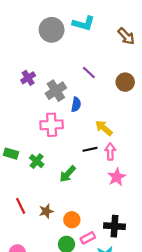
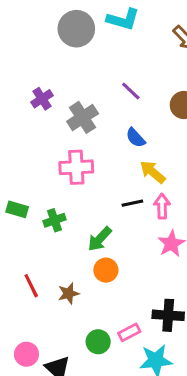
blue semicircle: (76, 104) -> (136, 138), moved, turned 128
green cross: (37, 161) -> (55, 220), turned 32
orange circle: (72, 220) -> (106, 270), moved

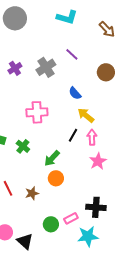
gray circle: (76, 29) -> (15, 18), moved
purple line: (131, 91) -> (72, 54), moved
gray cross: (83, 117) -> (46, 67), moved
black line: (132, 203) -> (73, 135), turned -48
green cross: (55, 220) -> (23, 146), turned -32

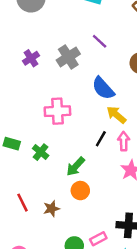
blue semicircle: (75, 93) -> (103, 88), size x1.5

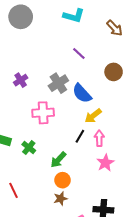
gray cross: (68, 57) -> (58, 83), moved
purple cross: (31, 58) -> (21, 80), moved
yellow arrow: (116, 115) -> (93, 116), turned -78
brown star: (51, 209) -> (60, 199), moved

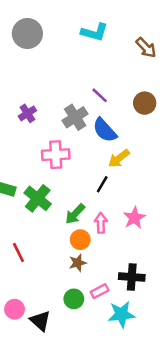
purple line: (79, 54) -> (100, 95), moved
pink arrow: (99, 138) -> (101, 223), moved
green cross: (29, 147) -> (38, 198), size x1.5

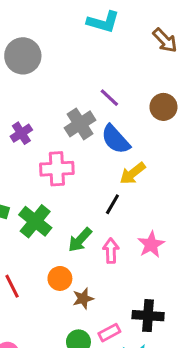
gray circle: (27, 33) -> (23, 56), moved
purple cross: (27, 113) -> (21, 133), moved
orange circle: (80, 240) -> (60, 278), moved

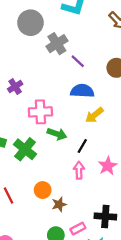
gray circle: (23, 56) -> (30, 23), moved
gray cross: (80, 124) -> (57, 44), moved
blue semicircle: (116, 139) -> (82, 91), turned 135
black line: (112, 204) -> (82, 146), moved
green arrow: (80, 240) -> (57, 134), moved, turned -114

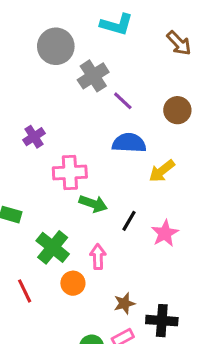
yellow arrow: (94, 115) -> (162, 171), moved
green cross: (25, 149) -> (53, 247), moved
pink star: (108, 166) -> (165, 233), moved
pink arrow: (79, 170) -> (98, 257), moved
brown star: (59, 204) -> (124, 303), moved

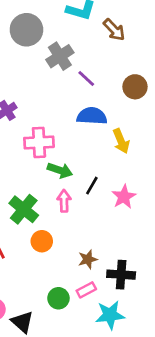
brown arrow: (179, 43) -> (114, 30), moved
yellow arrow: (162, 171) -> (121, 141), turned -75
pink arrow: (98, 257) -> (64, 201), moved

